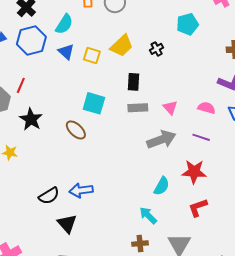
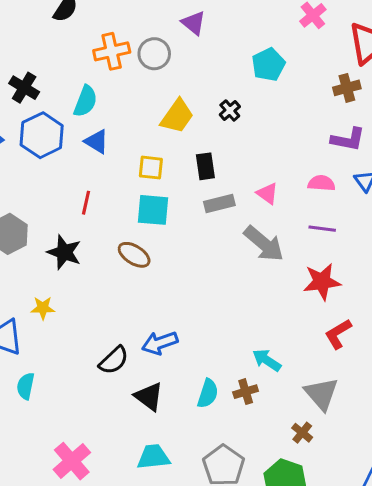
yellow square: (92, 56) -> (151, 168), moved
red line: (21, 85) -> (86, 203), moved
gray arrow: (161, 140) -> (264, 244), turned 72
cyan semicircle: (162, 186) -> (208, 394), moved
brown cross: (140, 244) -> (246, 392), moved

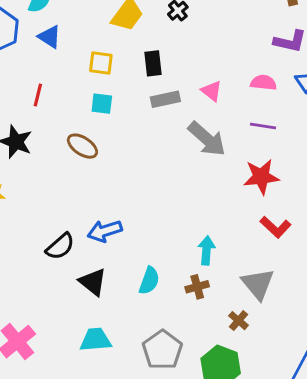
cyan square: (153, 210) -> (102, 104), size x0.7
red L-shape: (338, 334) -> (275, 227), turned -108
cyan arrow: (267, 360) -> (206, 250), turned 60
brown cross: (246, 392) -> (197, 287), moved

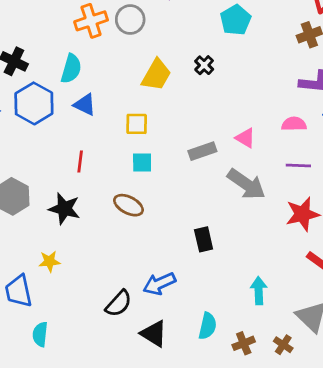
black rectangle: (153, 63) -> (204, 239), moved
brown cross: (197, 287) -> (244, 343), moved
brown cross: (238, 321) -> (283, 345), moved

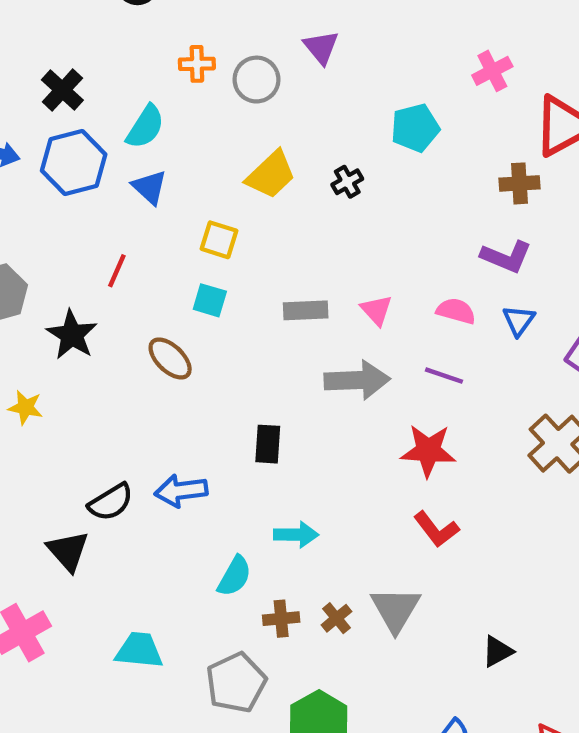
orange cross: (91, 21) -> (197, 64), size x0.7
gray arrow: (246, 184) -> (357, 380), turned -54
cyan arrow: (259, 291) -> (296, 535), moved, turned 76
black triangle: (154, 334) -> (68, 551), moved
brown cross: (283, 345) -> (337, 618), moved

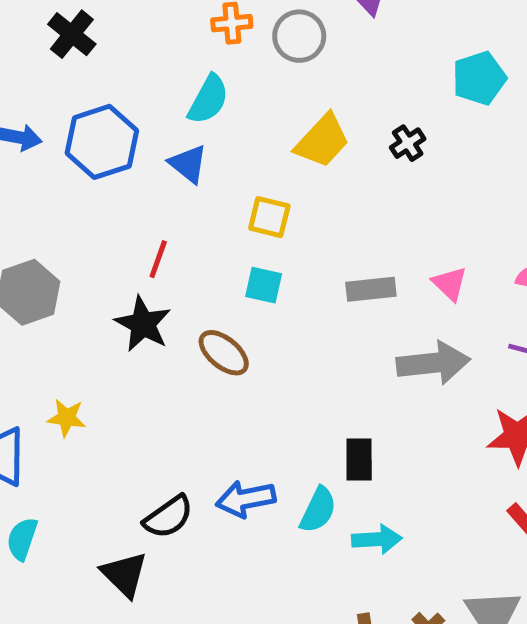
black cross: (62, 90) -> (72, 34), moved
cyan semicircle: (145, 127) -> (208, 99), moved
black star: (72, 335) -> (143, 324), moved
black rectangle: (268, 444) -> (359, 460), moved
cyan semicircle: (234, 576) -> (318, 510), moved

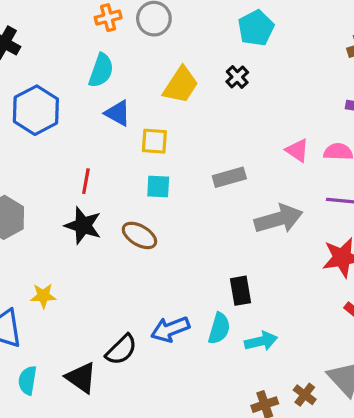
cyan pentagon: (479, 78) -> (256, 28), moved
blue triangle: (188, 164) -> (118, 113), moved
pink triangle: (450, 284) -> (297, 150), moved
black triangle: (124, 574) -> (81, 378), moved

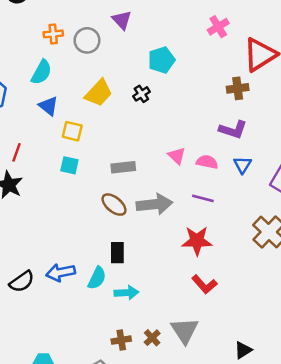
brown ellipse: (139, 235) -> (114, 205), moved

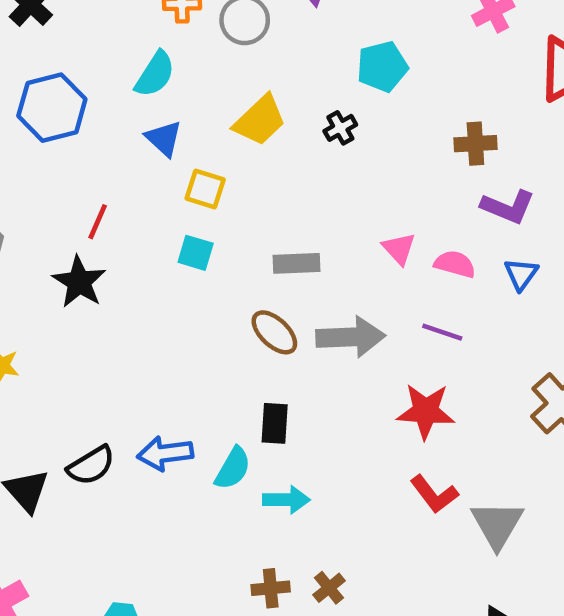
brown cross: (238, 88) -> (475, 144), moved
gray triangle: (185, 331) -> (497, 525), moved

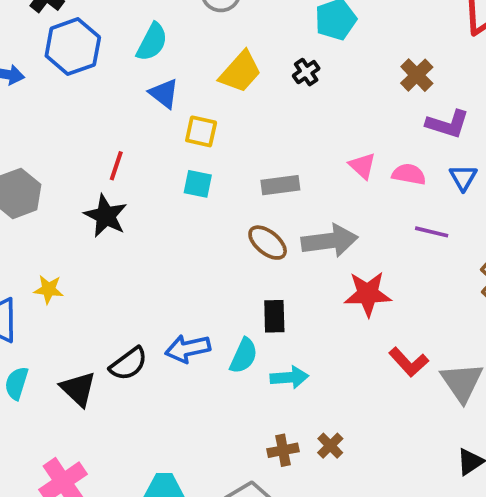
blue hexagon: (52, 108) -> (73, 47), moved
brown cross: (475, 144) -> (417, 75), turned -36
purple line: (442, 332) -> (432, 232), moved
red star: (426, 411) -> (368, 294), moved

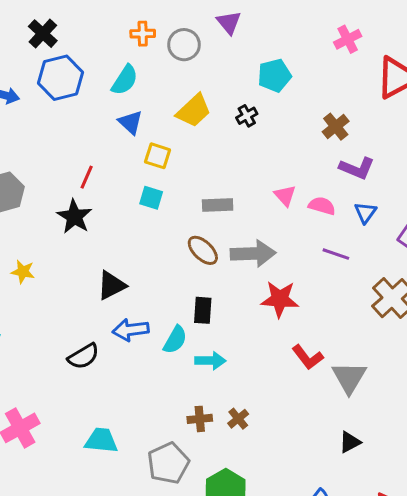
black semicircle: (129, 364) -> (83, 356), moved
black triangle: (78, 389) -> (111, 285), moved, turned 44

